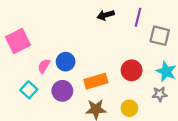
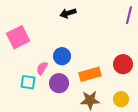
black arrow: (106, 15) -> (68, 13), moved
pink semicircle: (44, 66) -> (42, 68), moved
cyan square: (29, 90) -> (28, 82), turned -35

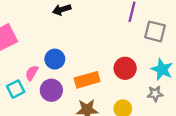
cyan square: (28, 82) -> (16, 89), turned -35

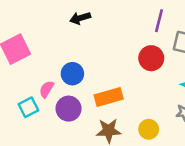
red circle: (125, 68) -> (151, 58), moved

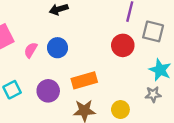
blue circle: (72, 74) -> (58, 48), moved
pink semicircle: (47, 89) -> (31, 50), moved

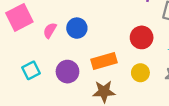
red circle: (123, 45) -> (142, 37), moved
yellow circle: (120, 110) -> (140, 73), moved

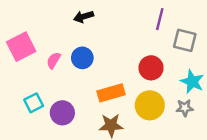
purple circle: (67, 72) -> (62, 113), moved
yellow circle: (140, 73) -> (150, 105), size x1.5

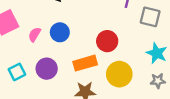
red circle: (151, 68) -> (107, 41), moved
gray star: (185, 108) -> (158, 81), moved
purple circle: (62, 113) -> (47, 69), moved

